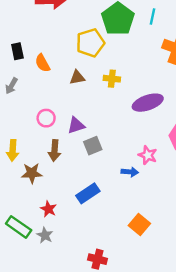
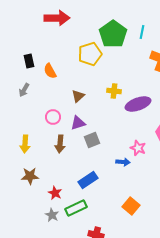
brown triangle: (77, 77) -> (78, 96), moved, turned -32
yellow cross: (112, 79) -> (114, 91), moved
brown star: (32, 173) -> (30, 176), moved
green rectangle: (19, 227) -> (76, 208), moved, turned -60

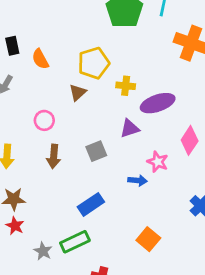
yellow pentagon: (90, 54) -> (94, 63), moved
purple triangle: (78, 123) -> (130, 128), moved
red star: (55, 193) -> (15, 226), moved

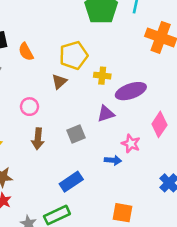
orange square: (148, 239) -> (122, 213), turned -30

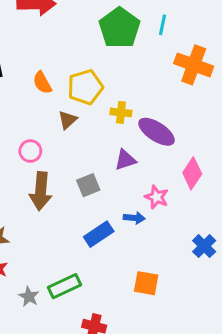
orange semicircle: (26, 52) -> (42, 83), moved
purple ellipse: (131, 91) -> (157, 132), turned 52
brown arrow: (38, 139) -> (41, 191), size x1.4
blue rectangle: (71, 182) -> (99, 234), moved

